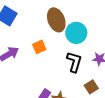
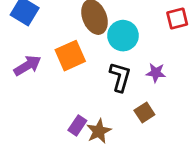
orange square: (39, 47) -> (70, 56), size x1.5

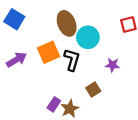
black L-shape: (120, 77) -> (72, 60), moved
brown square: (144, 113) -> (93, 90), moved

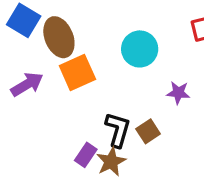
brown ellipse: (67, 23) -> (59, 37), moved
black L-shape: (72, 60) -> (118, 130), moved

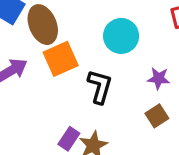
black L-shape: (118, 130) -> (100, 87), moved
brown square: (148, 131) -> (157, 116), moved

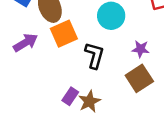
brown square: (157, 116) -> (139, 78), size x1.5

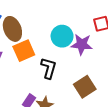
purple star: (141, 49) -> (82, 44), moved, size x1.5

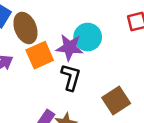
purple star: (82, 44) -> (70, 47), moved

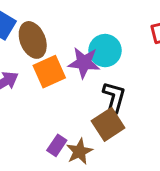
black L-shape: (71, 77) -> (114, 97), moved
brown square: (116, 101) -> (108, 124), moved

